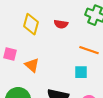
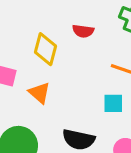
yellow diamond: (31, 24) -> (45, 49), moved

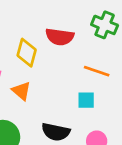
red semicircle: (83, 31) -> (60, 37), size x1.5

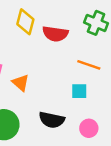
yellow diamond: (27, 53) -> (25, 22), moved

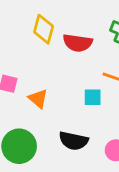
cyan square: (79, 91) -> (93, 97), moved

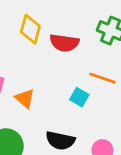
cyan square: (93, 97) -> (79, 97), turned 30

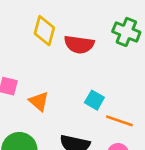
orange line: (102, 78) -> (119, 121), moved

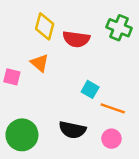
orange triangle: (39, 101) -> (40, 63), moved

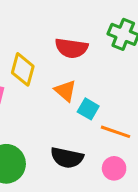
yellow diamond: (45, 26) -> (23, 69), moved
orange triangle: (40, 63) -> (65, 91), moved

